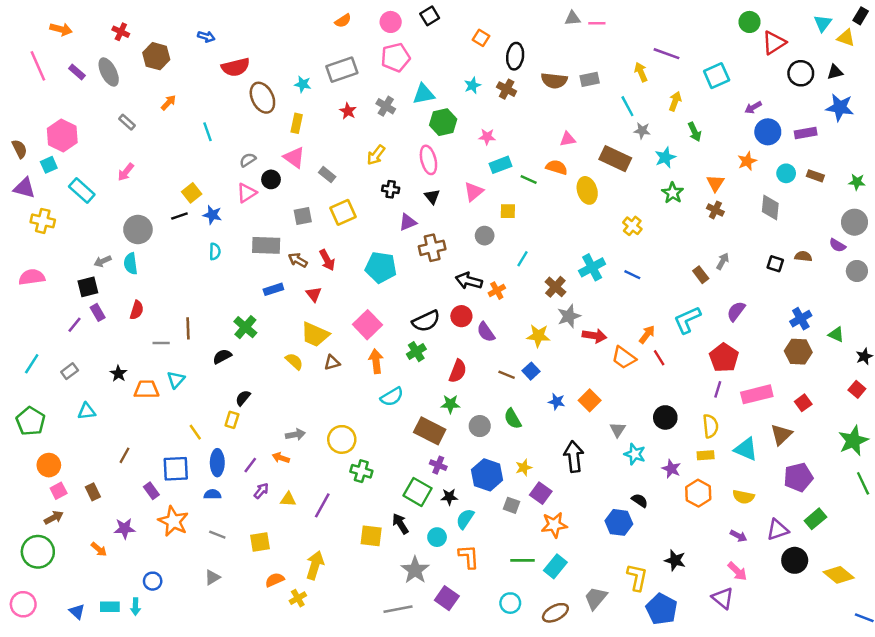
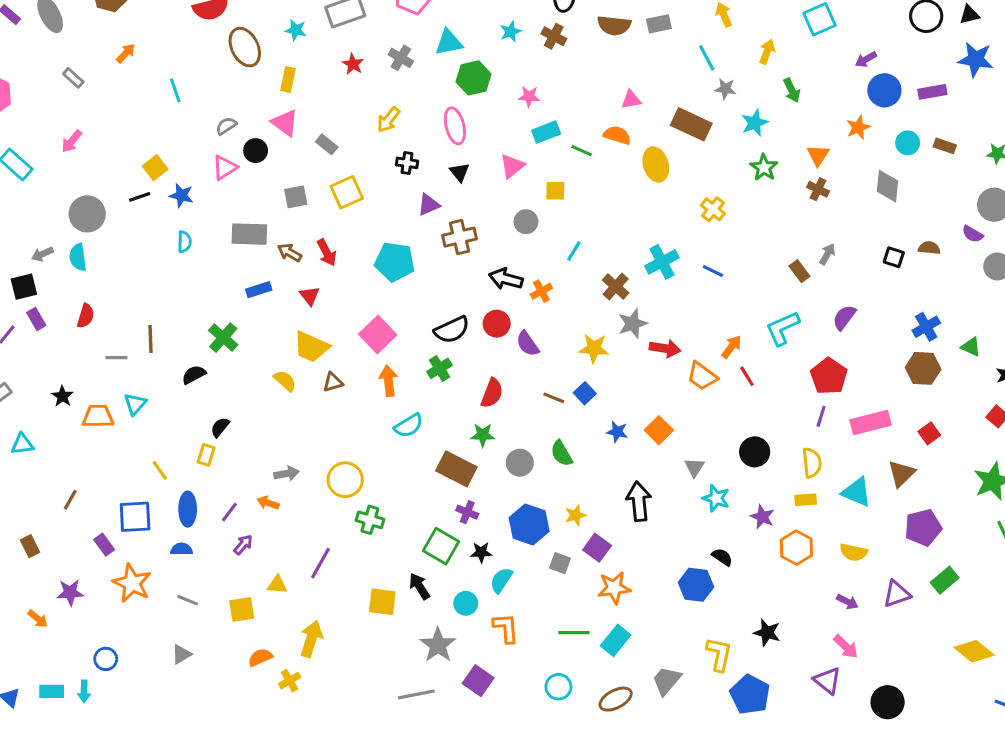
yellow triangle: (288, 499) -> (277, 585), moved
black circle: (795, 560) -> (888, 702), moved

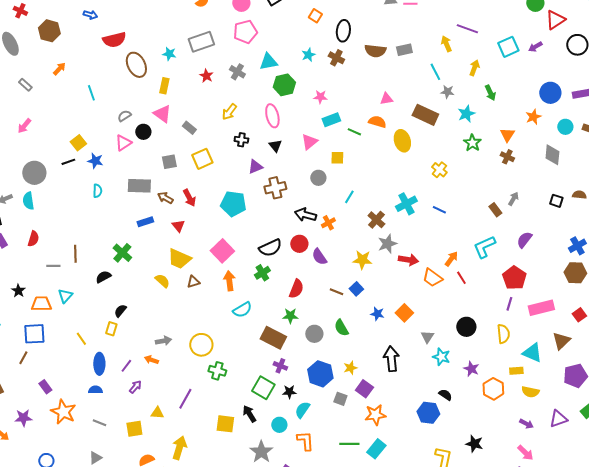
purple arrow: (866, 59) -> (535, 47), moved
yellow rectangle: (806, 500) -> (516, 371), moved
blue square: (135, 517) -> (34, 334), moved

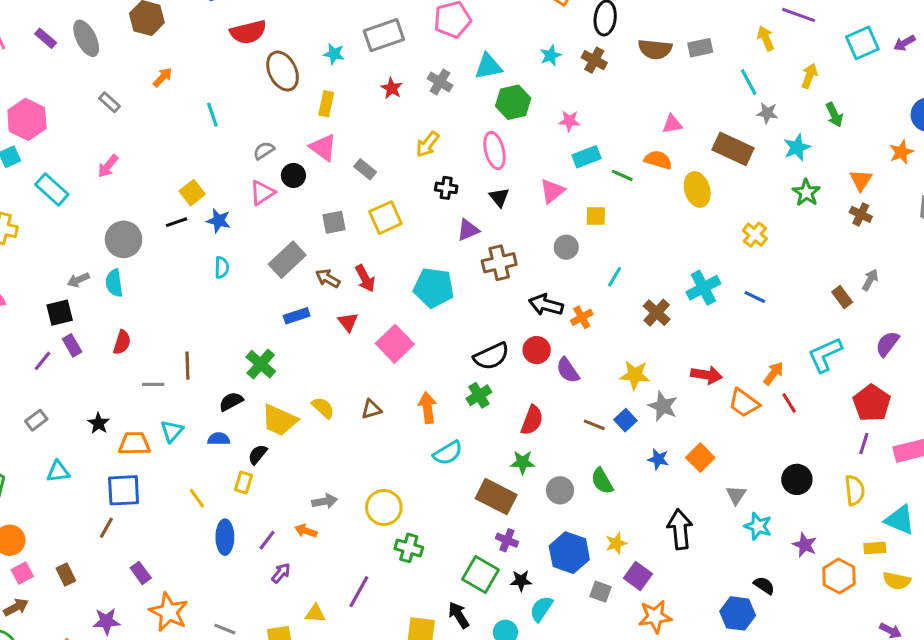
gray rectangle: (139, 186) -> (287, 260), turned -45
gray star: (387, 244) -> (663, 406), moved, turned -30
pink square: (222, 251) -> (395, 344), moved
yellow trapezoid: (179, 259) -> (279, 420), moved
blue semicircle: (95, 390) -> (219, 439), moved

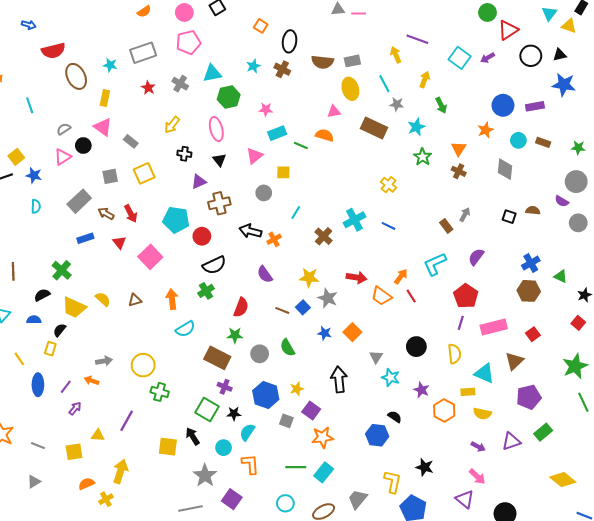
cyan square: (862, 43) -> (460, 58), turned -30
yellow ellipse: (697, 189) -> (350, 89), moved
red circle: (537, 350) -> (202, 236), moved

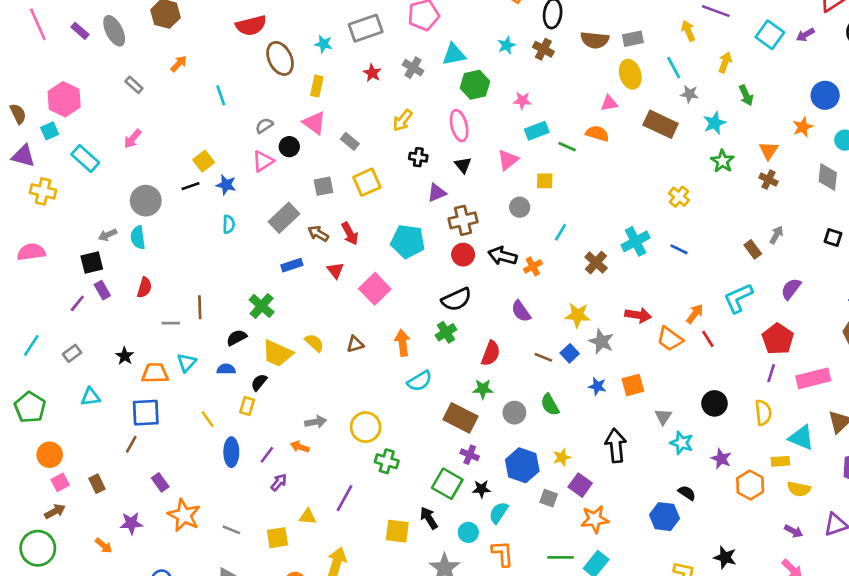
red circle: (202, 236) -> (463, 255), moved
orange square: (352, 332) -> (633, 385), turned 30

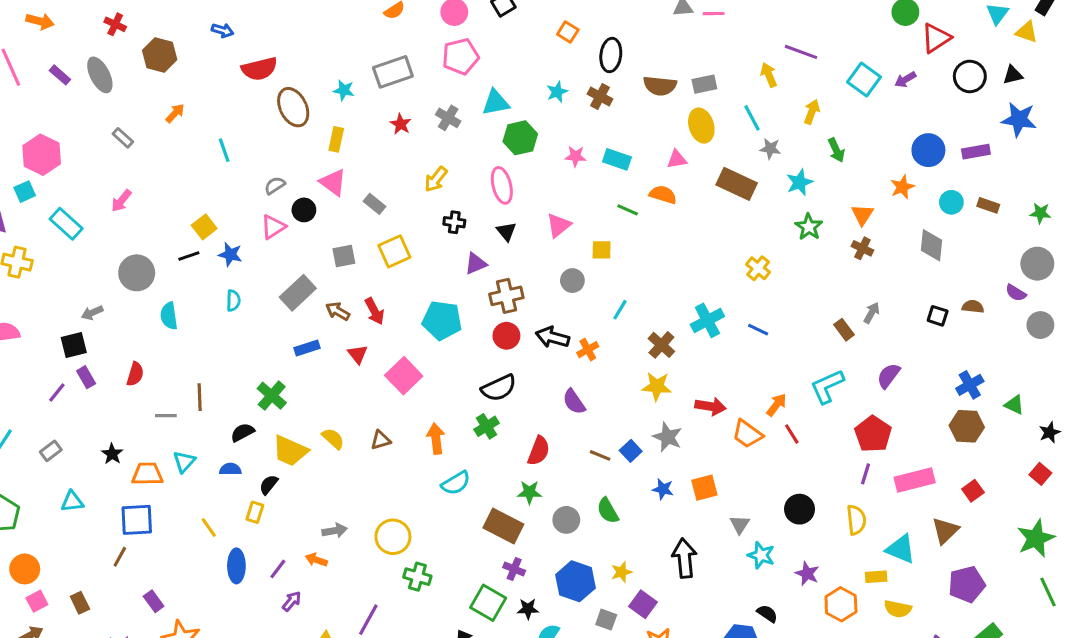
cyan rectangle: (537, 131) -> (617, 159), moved, turned 40
cyan semicircle: (138, 237) -> (169, 316), moved
yellow star: (578, 315) -> (657, 386), moved

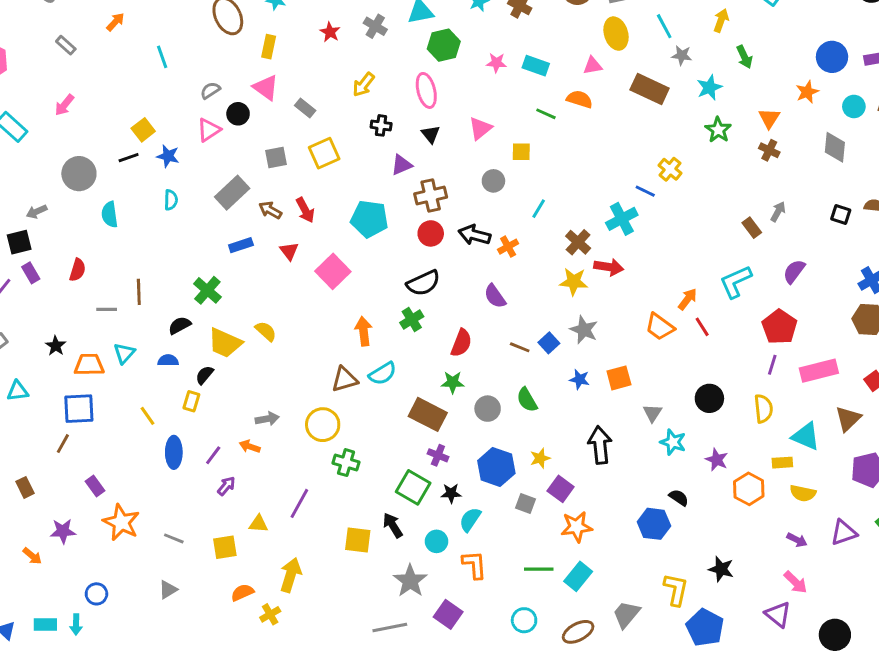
blue line: (758, 330) -> (645, 191), moved
red arrow: (711, 406) -> (609, 267), moved
brown triangle: (381, 440) -> (345, 379), moved, size x1.4

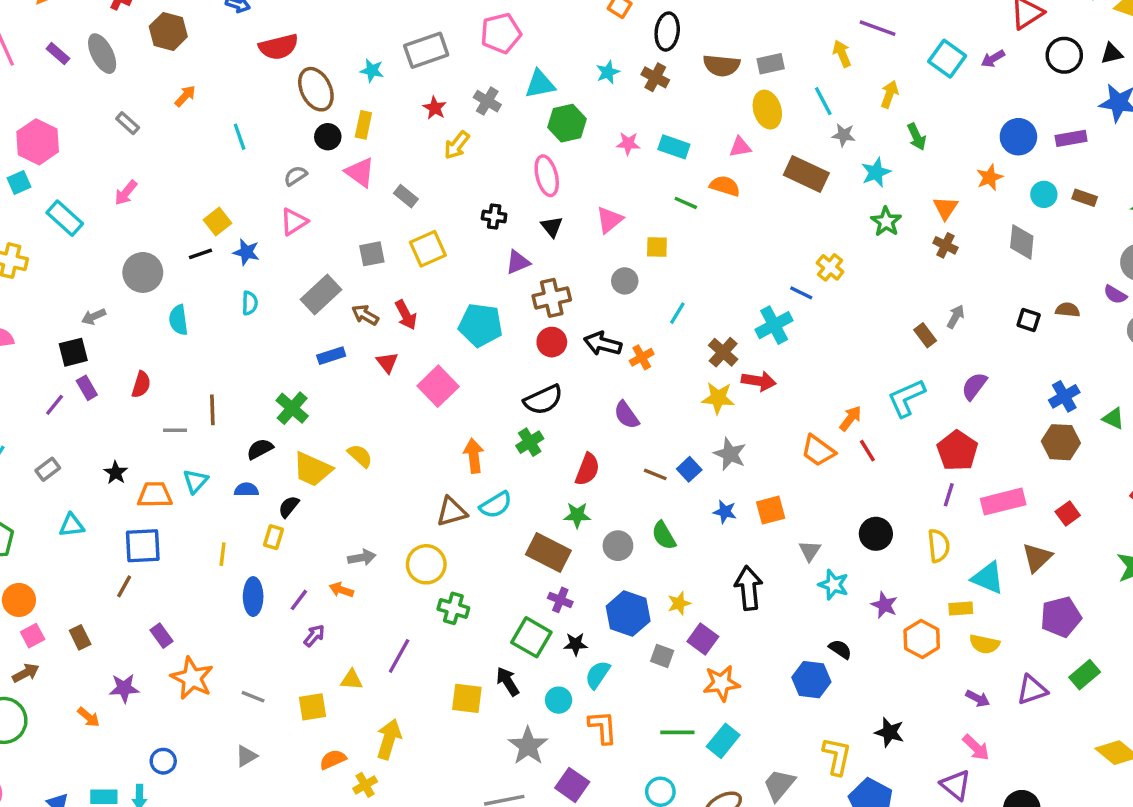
yellow arrow: (364, 85) -> (457, 145), moved
black circle: (238, 114) -> (328, 137), moved
yellow line: (148, 416) -> (223, 554), turned 42

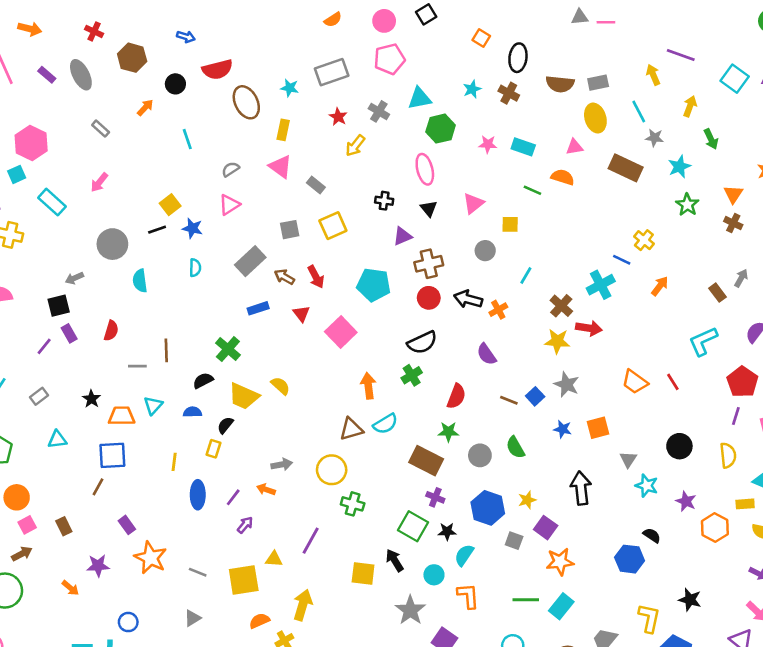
black circle: (328, 137) -> (175, 84), moved
orange arrow: (850, 418) -> (660, 286), moved
yellow square: (313, 707) -> (244, 580), size x1.4

